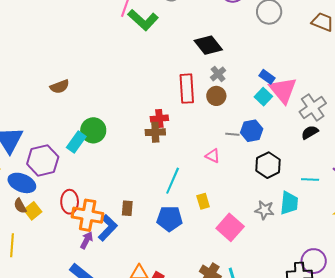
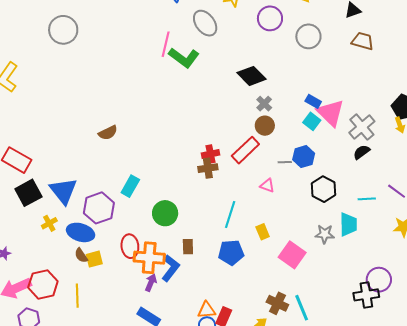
red rectangle: (187, 89) -> (245, 150), moved, turned 56
green circle: (93, 130) -> (165, 213), moved
yellow square: (33, 211) -> (94, 259), turned 30

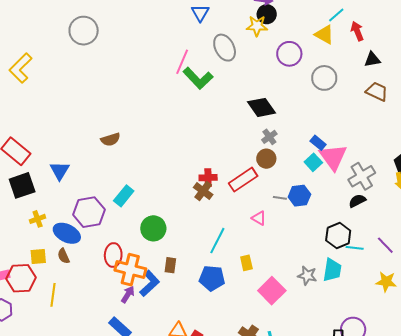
brown cross: (208, 168) -> (203, 191), turned 36
black hexagon: (323, 189) -> (338, 236), moved
blue triangle: (63, 191) -> (60, 171), moved, size x0.7
yellow square: (94, 259) -> (38, 256), moved

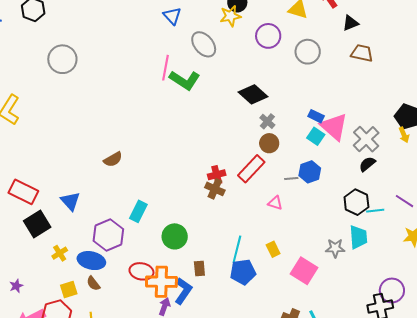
cyan line: (217, 241) -> (237, 249), moved
red ellipse: (113, 255) -> (141, 271), turned -70

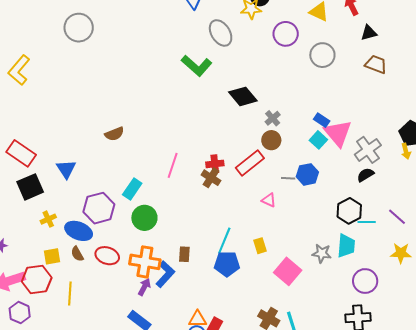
pink line: (165, 68) -> (173, 165), moved
black diamond: (253, 94) -> (243, 96), moved
green circle: (175, 236) -> (144, 218), moved
red ellipse: (141, 271) -> (107, 256), moved
purple circle: (392, 290) -> (365, 281), moved

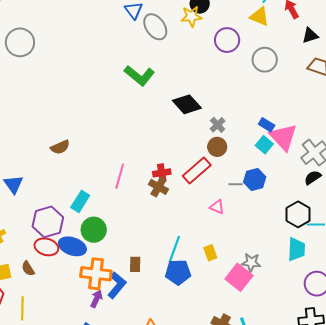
gray ellipse: (221, 33) -> (155, 27), moved
blue ellipse: (79, 231) -> (72, 246), moved
gray star: (322, 253) -> (251, 262), moved
red ellipse: (107, 256) -> (46, 247), moved

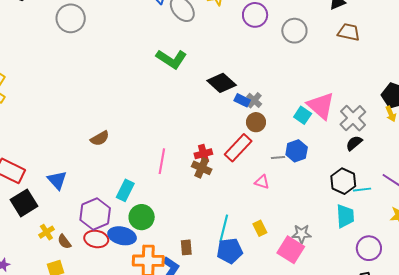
gray circle: (20, 42) -> (71, 18), moved
blue rectangle: (267, 125) -> (242, 100), moved
brown semicircle: (28, 269) -> (64, 242), moved

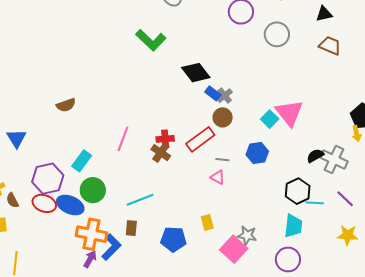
gray cross: (353, 118) -> (334, 160), moved, turned -32
gray line: (278, 157) -> (222, 160), moved
cyan line: (224, 228) -> (140, 200), moved, turned 44
purple circle: (369, 248) -> (288, 260), moved

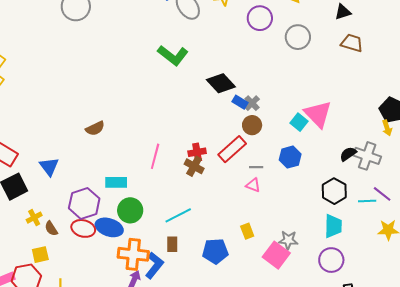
cyan rectangle: (82, 161) -> (116, 182), turned 60
cyan line: (315, 203) -> (367, 201), moved

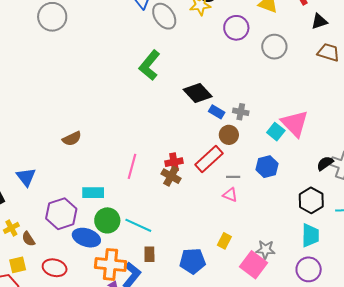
green L-shape: (173, 55) -> (149, 65), turned 92
gray cross: (252, 103) -> (241, 112), moved, turned -35
cyan line: (178, 215) -> (138, 225), moved, turned 52
red ellipse: (83, 228) -> (55, 268), moved
yellow rectangle: (247, 231) -> (224, 241), turned 49

